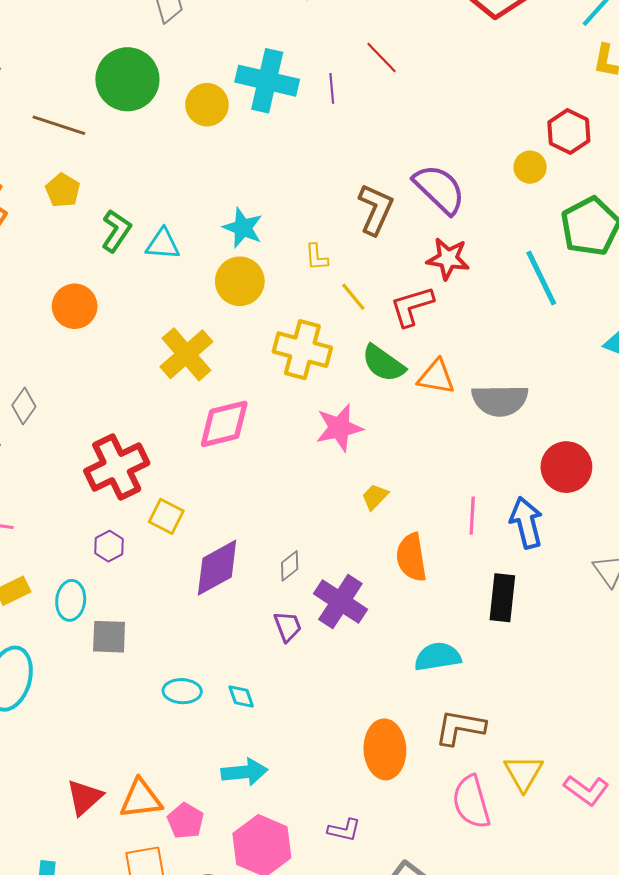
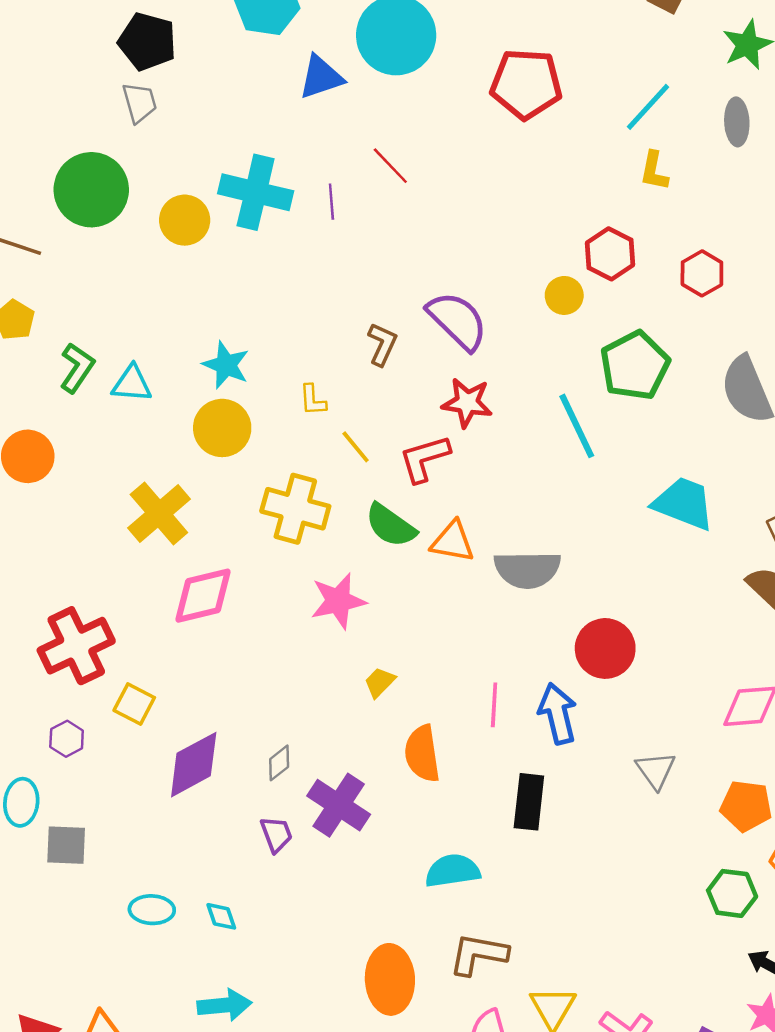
brown L-shape: (376, 209) -> (382, 344), size x0.7

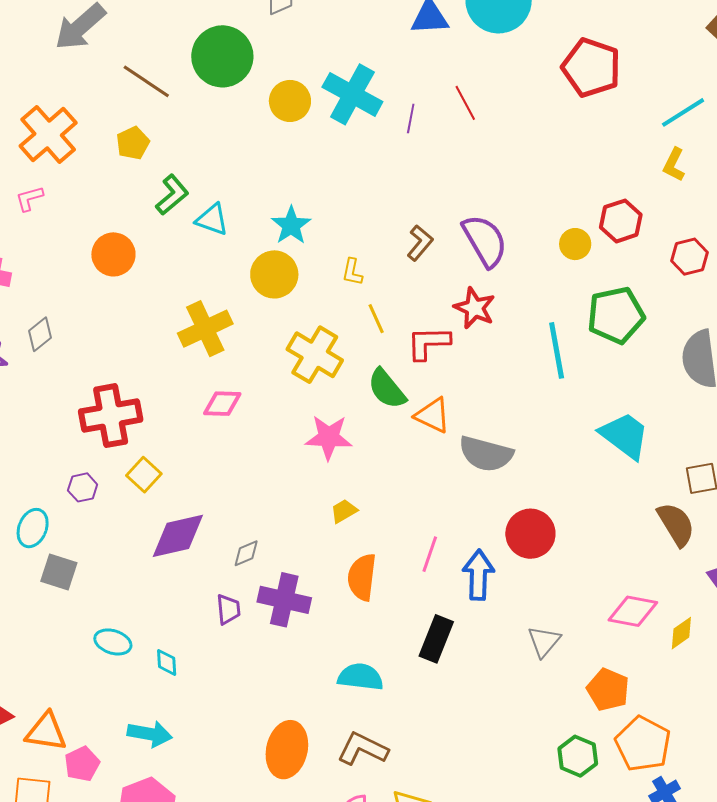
pink diamond: (203, 596) -> (222, 404), size x0.7
purple cross: (339, 805) -> (284, 600), turned -36

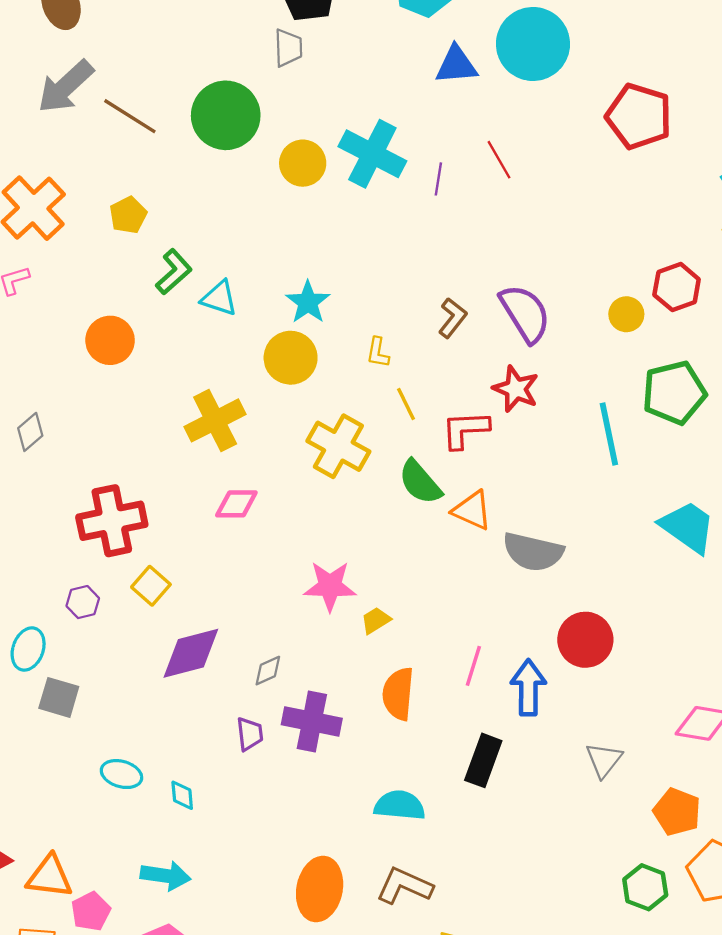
brown line: (146, 81) -> (130, 116), moved
pink star: (329, 437) -> (330, 586), moved

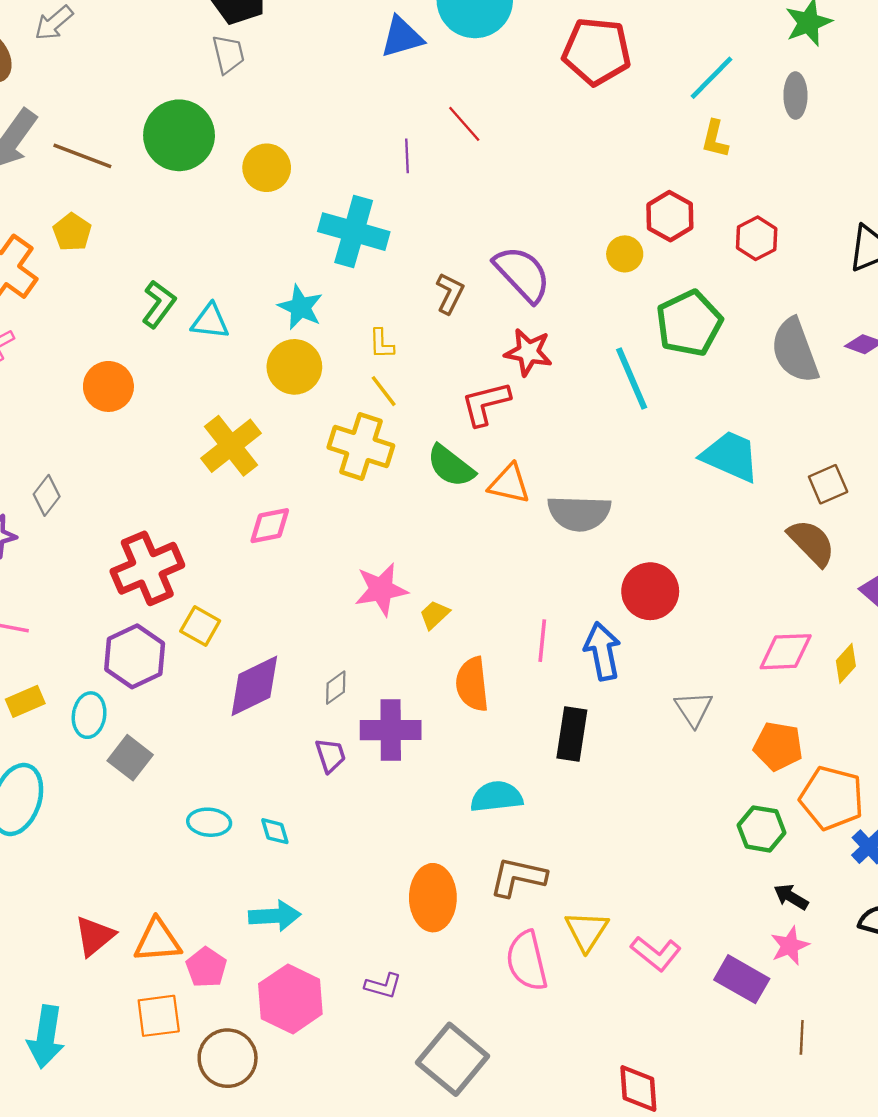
cyan cross: (372, 154) -> (354, 232), moved
yellow pentagon: (128, 215) -> (72, 232), moved
yellow line: (406, 404) -> (384, 391), moved
purple hexagon: (83, 602) -> (135, 656), size x1.8
gray square: (59, 697) -> (130, 758), turned 33

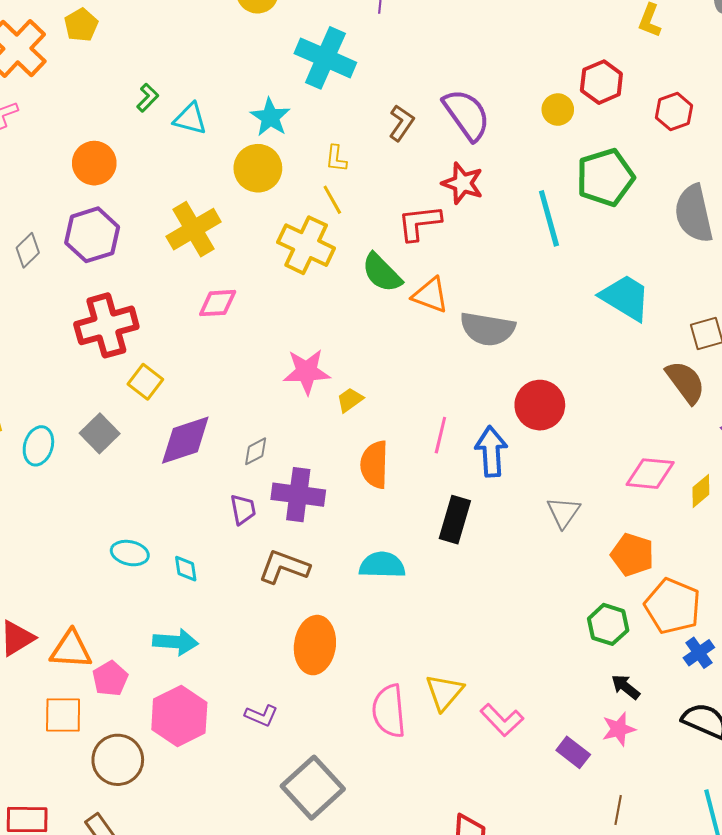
green L-shape: (159, 304) -> (148, 98), size x0.7
purple hexagon: (135, 656) -> (92, 235), moved
gray square: (130, 758) -> (100, 433), moved
brown L-shape: (518, 877) -> (284, 567), moved
purple rectangle: (742, 979) -> (573, 752), size x0.7

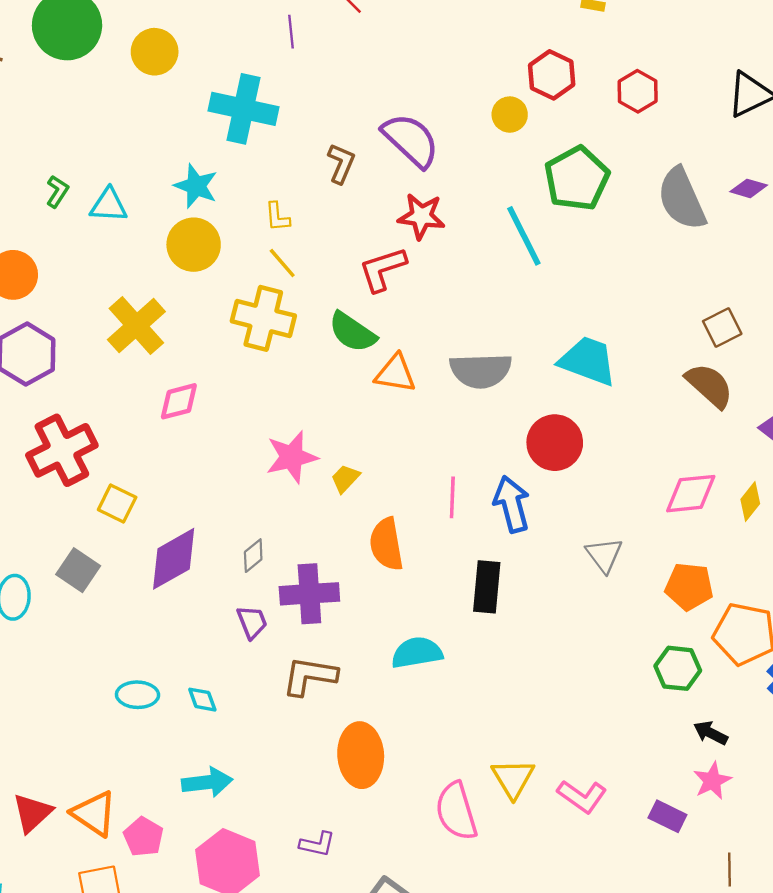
orange triangle: (430, 295) -> (395, 374), moved
cyan trapezoid: (625, 298) -> (588, 361), moved
orange triangle: (71, 650) -> (94, 814), turned 42

